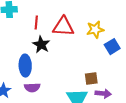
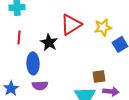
red line: (36, 23) -> (19, 37), moved
red triangle: (63, 27) -> (71, 24), turned -35

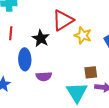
yellow star: (103, 27) -> (83, 35), moved, turned 30
purple semicircle: (40, 85) -> (44, 76), moved

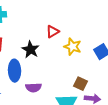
red triangle: (63, 20) -> (53, 32), size x0.6
brown square: (91, 72) -> (81, 84), turned 32

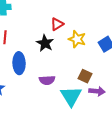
black star: (31, 50) -> (45, 43), moved
purple semicircle: (34, 88) -> (47, 80), moved

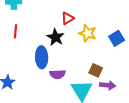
blue ellipse: (19, 63) -> (42, 57), moved

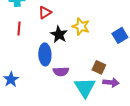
red triangle: (68, 18) -> (45, 12), moved
yellow star: (88, 33) -> (81, 26), moved

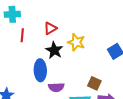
red triangle: (45, 12) -> (50, 28), moved
red line: (19, 28) -> (22, 35), moved

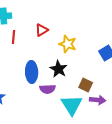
black star: (54, 50) -> (59, 69), moved

